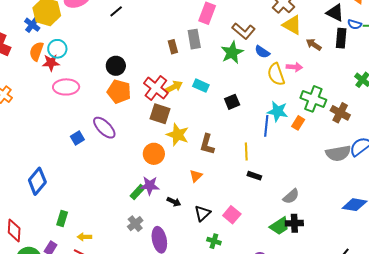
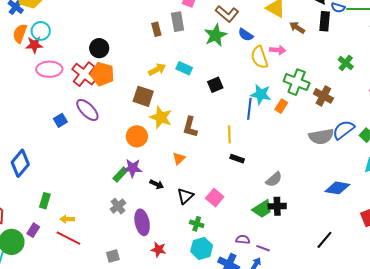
red cross: (156, 88) -> (84, 74), moved

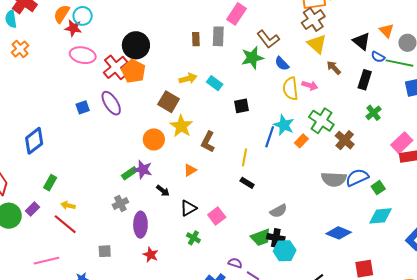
black rectangle: (325, 21) -> (365, 80), moved
black circle: (99, 48) -> (136, 45), size x1.4
cyan hexagon: (202, 248) -> (285, 251), moved

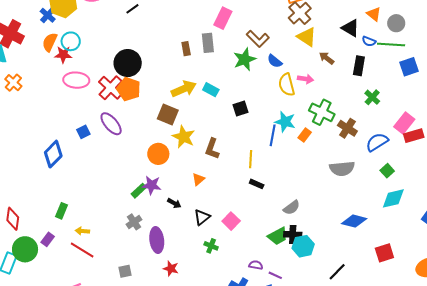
yellow arrow: (188, 79) -> (184, 89), size x1.4
blue diamond: (34, 141) -> (53, 154), moved
blue semicircle: (357, 177) -> (377, 142), moved

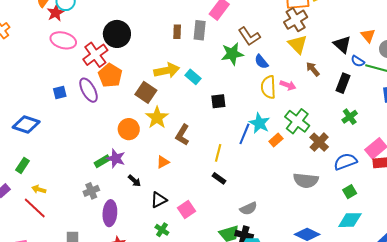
red star: (63, 55) -> (56, 13), turned 30
orange pentagon: (129, 89) -> (110, 75), moved
blue diamond: (53, 154) -> (26, 124), moved, turned 52

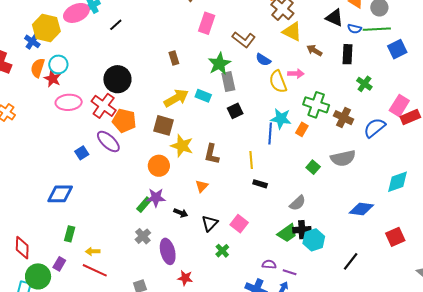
gray rectangle: (200, 30) -> (228, 82), moved
green star: (232, 54) -> (219, 64), moved
green square: (350, 192) -> (313, 167), moved
green cross: (162, 230) -> (222, 251), turned 32

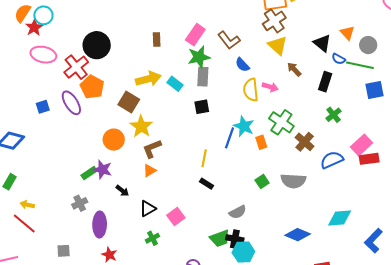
pink rectangle: (207, 23) -> (195, 35), moved
orange rectangle: (302, 129) -> (261, 142), turned -64
brown L-shape: (212, 154) -> (152, 149), moved, turned 40

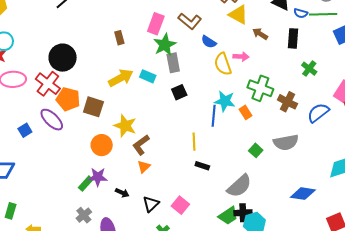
brown square: (129, 102) -> (93, 107), moved
gray semicircle: (238, 212) -> (239, 186), size x1.5

